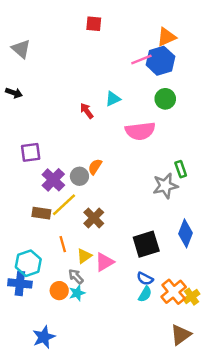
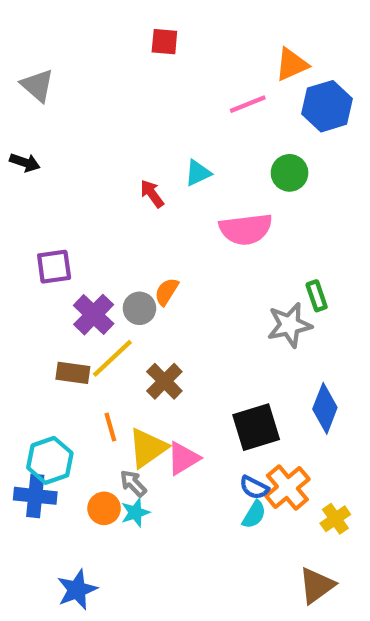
blue hexagon: (160, 61) -> (327, 106), moved
yellow triangle: (84, 256) -> (148, 448), size x1.5
orange cross: (174, 292) -> (287, 488), moved

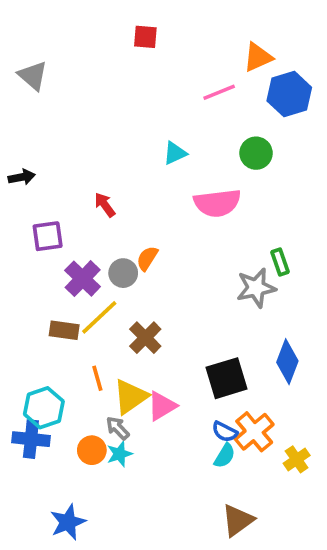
black arrow: (25, 162) -> (22, 177), moved, turned -30
red arrow: (152, 194) -> (105, 205), moved
brown triangle: (317, 585) -> (238, 520), moved

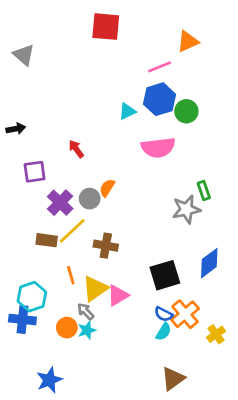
red square: (145, 37) -> (106, 27), size x1.6
blue hexagon: (289, 94) -> (160, 99), moved
brown cross: (145, 338) -> (106, 246), turned -35
blue diamond: (287, 362) -> (209, 263), turned 32

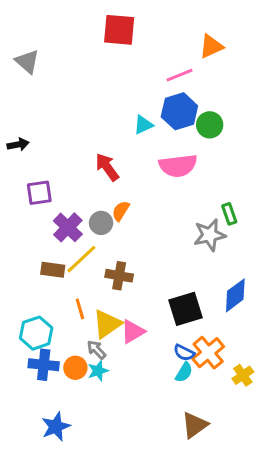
red arrow: (76, 149) -> (107, 167), moved, size x1.4
blue cross: (22, 320) -> (44, 365), moved

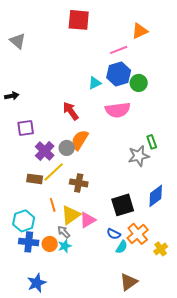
orange semicircle: (121, 211) -> (80, 140), size x1.5
blue semicircle: (184, 353) -> (114, 234), moved

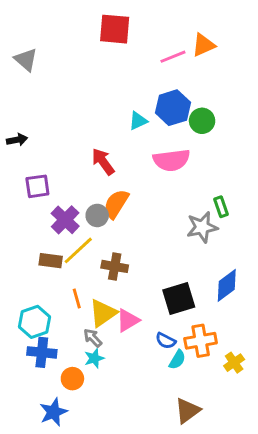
pink line: (119, 50) -> (173, 57), moved
orange cross: (138, 234) -> (201, 341), turned 30
orange circle: (50, 244) -> (72, 379), moved

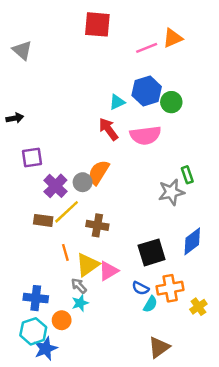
red arrow: (103, 162) -> (108, 129), moved
cyan hexagon: (35, 322) -> (33, 331), moved

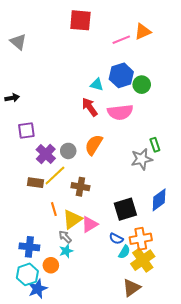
cyan triangle: (117, 102) -> (97, 85), turned 40
orange semicircle: (99, 172) -> (94, 145), moved
yellow cross: (198, 307) -> (143, 260), moved, size x1.6

